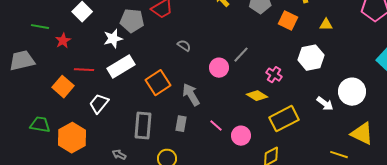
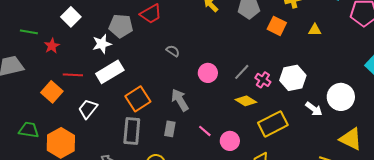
gray line: (241, 55) -> (242, 72), moved
white hexagon: (311, 58) -> (293, 78), moved
orange square: (158, 83) -> (138, 99), moved

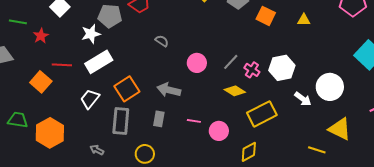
gray arrow: (180, 100) -> (169, 90), turned -45
white trapezoid: (88, 109) -> (90, 99), moved
pink line: (205, 131) -> (194, 121), turned -32

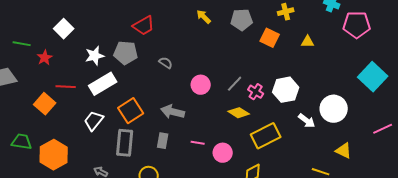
gray pentagon: (110, 16) -> (126, 53), moved
yellow triangle: (340, 129) -> (344, 151), size x0.7

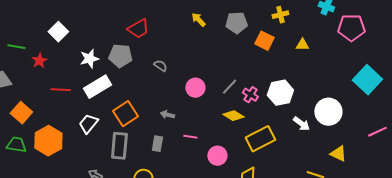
orange square: (45, 104) -> (21, 113), moved
gray arrow: (173, 112) -> (167, 115), size x0.6
pink line: (198, 143) -> (190, 137), moved
orange hexagon: (54, 155) -> (48, 141), moved

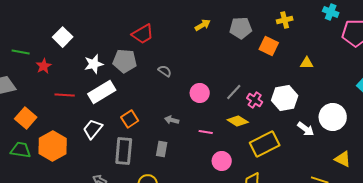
yellow arrow: (198, 20) -> (203, 25), turned 105
yellow triangle: (302, 45) -> (307, 63), moved
orange square: (125, 114) -> (130, 119), size x0.7
pink line: (190, 137) -> (206, 132), moved

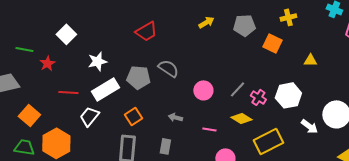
gray pentagon: (125, 61) -> (138, 77), moved
gray semicircle: (165, 71) -> (168, 68), size x1.5
white trapezoid: (93, 129) -> (89, 116), moved

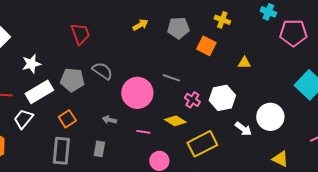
yellow cross: (288, 17) -> (222, 20), turned 35
red trapezoid: (146, 31) -> (80, 34), turned -80
gray line: (237, 89) -> (171, 78), moved, turned 66
pink circle: (203, 90) -> (137, 93), size x1.6

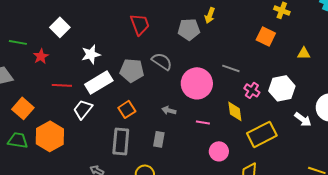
yellow arrow: (140, 25) -> (210, 15), moved, turned 140
gray pentagon: (178, 28) -> (189, 29), moved
yellow diamond: (175, 121) -> (235, 111), turned 50

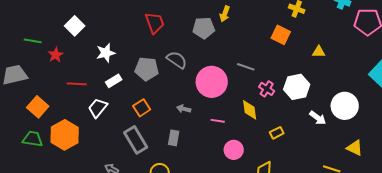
white rectangle: (99, 82) -> (114, 81), size x0.6
yellow rectangle: (262, 134) -> (277, 133), size x0.5
gray rectangle: (121, 141) -> (136, 140), turned -36

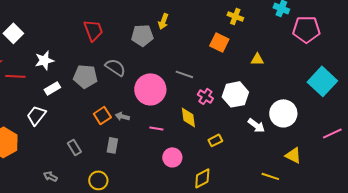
red line: (77, 84) -> (15, 76), moved
orange square: (142, 108) -> (102, 115), moved
gray rectangle: (136, 140) -> (74, 147), size x0.6

